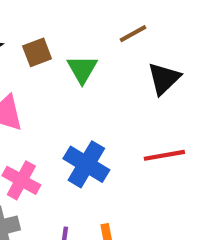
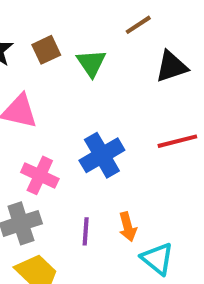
black triangle: (164, 79) -> (172, 66), turned 30
blue cross: (86, 164) -> (102, 155), turned 33

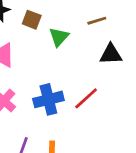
brown square: (46, 50) -> (32, 20), turned 30
red line: (177, 141) -> (86, 98), moved, turned -44

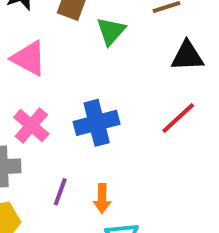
red line: (86, 98) -> (178, 118), moved

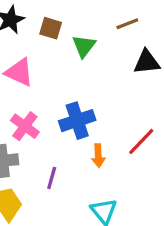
red line: (178, 118) -> (141, 141), moved
orange arrow: (102, 199) -> (98, 156), moved

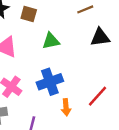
green triangle: (84, 46) -> (51, 41), moved, turned 42

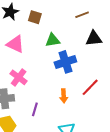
blue cross: (50, 82) -> (65, 62), moved

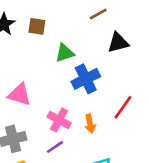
pink triangle: (15, 44) -> (19, 94), moved
pink cross: (19, 77) -> (59, 120), moved
purple line: (35, 109) -> (55, 147), turned 48

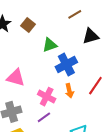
brown square: (37, 26) -> (28, 25), turned 32
orange arrow: (90, 124) -> (69, 91), moved

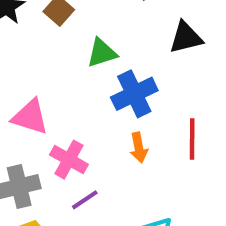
red line: (95, 86) -> (192, 139), turned -36
pink cross: (47, 97) -> (69, 160), moved

